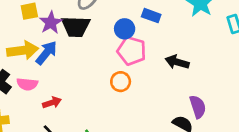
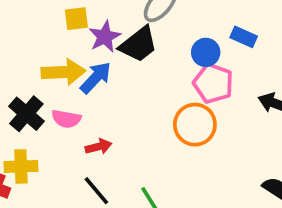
black trapezoid: (76, 27) -> (139, 44), turned -44
orange circle: (121, 82) -> (195, 125), size x1.5

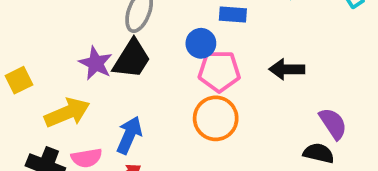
yellow square: (76, 19) -> (19, 80), moved
blue arrow: (96, 78) -> (129, 135), moved

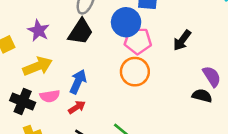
blue circle: (201, 43) -> (126, 22), size x1.5
purple star: (96, 63) -> (38, 31), moved
black arrow: (287, 69) -> (182, 40), turned -55

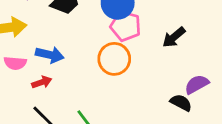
purple semicircle: (212, 76) -> (197, 84), turned -100
blue arrow: (78, 82) -> (50, 55), turned 65

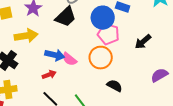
pink semicircle: (15, 63) -> (69, 59), moved, turned 35
black semicircle: (181, 103) -> (114, 86), moved

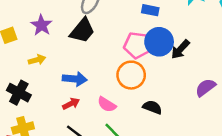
blue circle: (103, 18) -> (159, 42), moved
yellow arrow: (26, 36) -> (37, 60), size x0.6
pink semicircle: (69, 59) -> (107, 104), moved

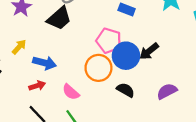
blue circle: (159, 42) -> (126, 56), moved
yellow arrow: (37, 60) -> (19, 47), moved, turned -42
black semicircle: (152, 107) -> (126, 90), moved

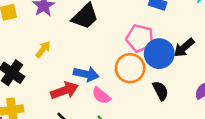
blue arrow: (45, 63) -> (86, 74), moved
red arrow: (37, 86) -> (65, 90), size x1.5
black semicircle: (126, 90) -> (160, 91), turned 36

